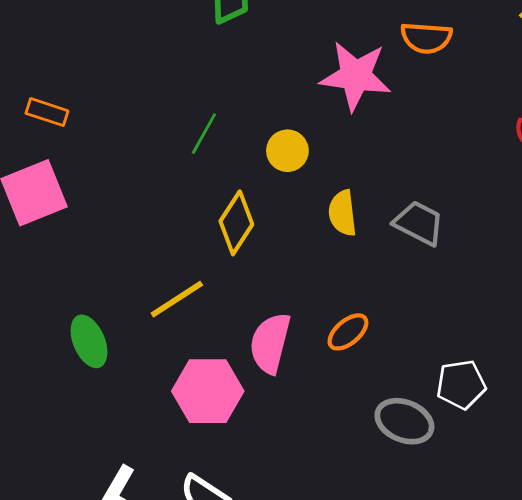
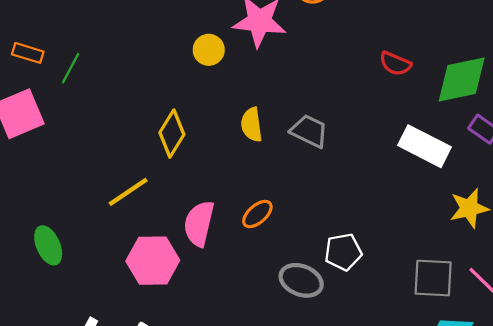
green line: (204, 134) -> (71, 68), moved
yellow circle: (287, 151) -> (209, 50), moved
green ellipse: (89, 341) -> (48, 245), moved

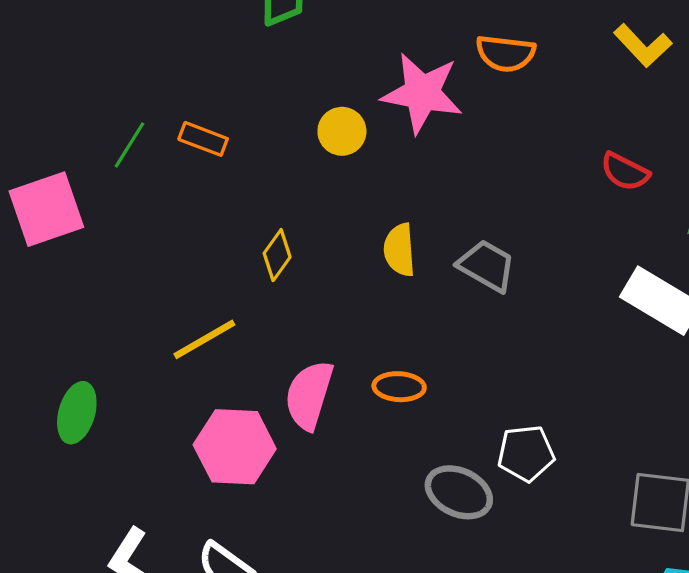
orange rectangle: (28, 53) -> (203, 139), moved
yellow diamond: (172, 134) -> (277, 255), size x0.7
orange ellipse: (257, 214) -> (399, 387), turned 40
green ellipse: (48, 245) -> (77, 413), turned 36

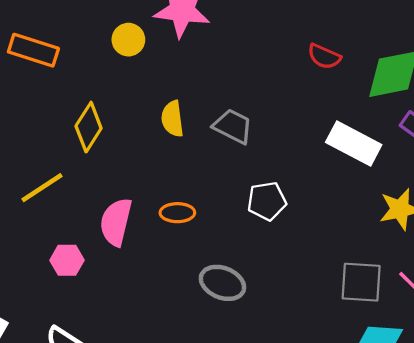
orange rectangle: (203, 139) -> (33, 50), size x1.5
yellow diamond: (277, 255) -> (89, 127), size x1.4
pink hexagon: (235, 447) -> (67, 260), size x0.6
white pentagon: (526, 453) -> (267, 201), moved

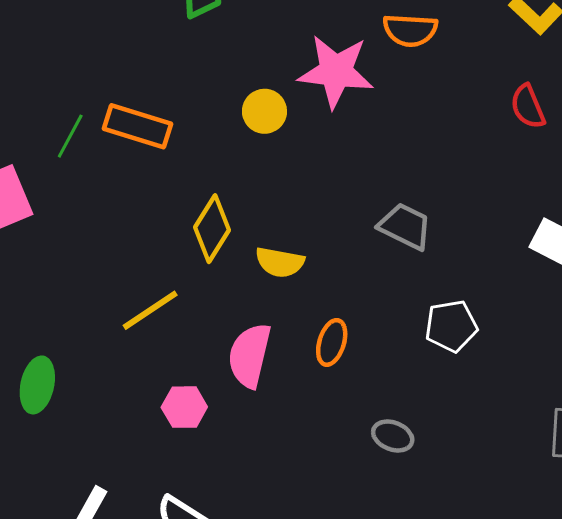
red semicircle: (324, 56) -> (528, 107), moved, turned 44
yellow semicircle: (172, 119) -> (280, 262), moved, turned -72
orange ellipse: (177, 213) -> (332, 342), turned -72
gray ellipse: (222, 283) -> (393, 436), size x0.7

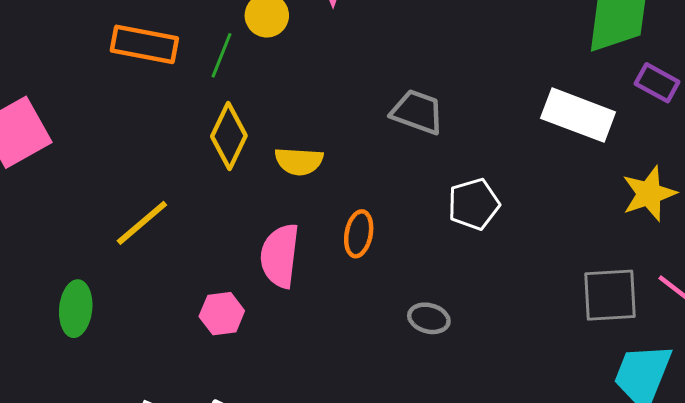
green line: (70, 136) -> (221, 55), moved
yellow line: (150, 310) -> (142, 223), moved

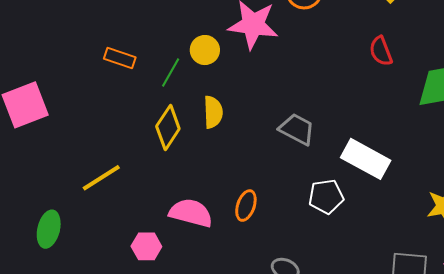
orange rectangle: (144, 44) -> (120, 58), size x0.7
white rectangle: (578, 115) -> (366, 159), moved
yellow semicircle: (299, 161) -> (213, 112), moved, turned -104
pink semicircle: (280, 256) -> (191, 213), turned 90

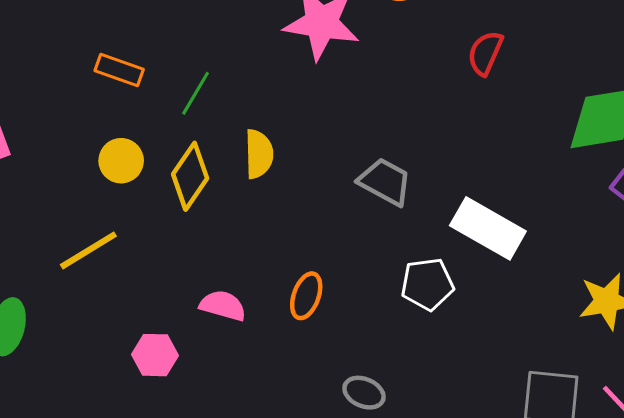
yellow circle: (205, 50) -> (121, 161), moved
red semicircle: (381, 51) -> (485, 53), moved, turned 44
pink semicircle: (191, 213) -> (223, 306), size x0.7

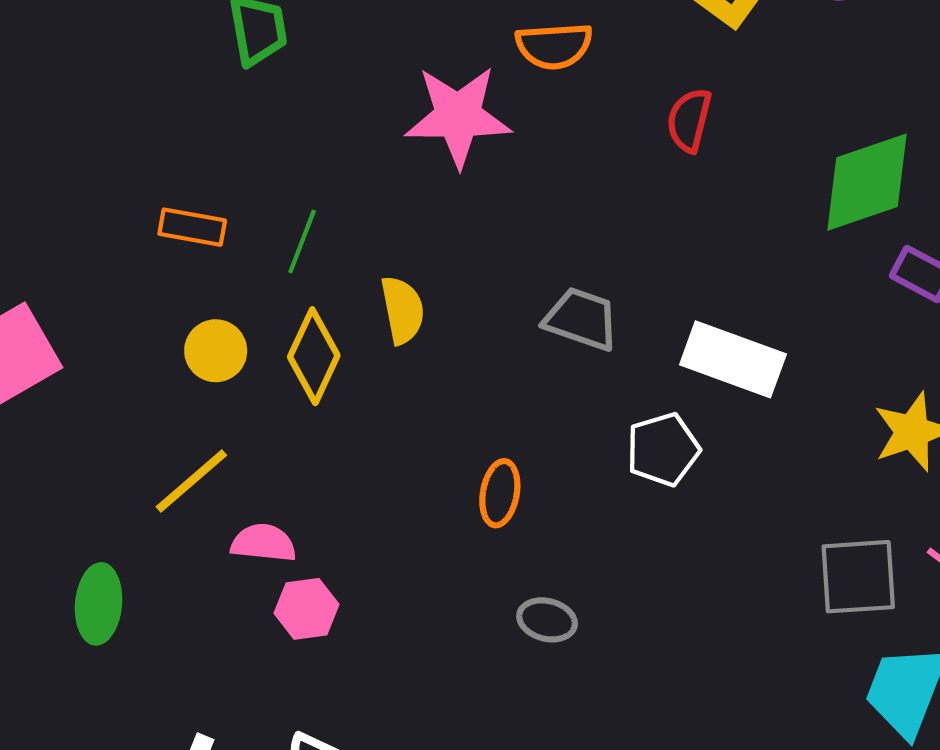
pink semicircle: (223, 306) -> (264, 543), moved
gray ellipse: (364, 393) -> (547, 620), moved

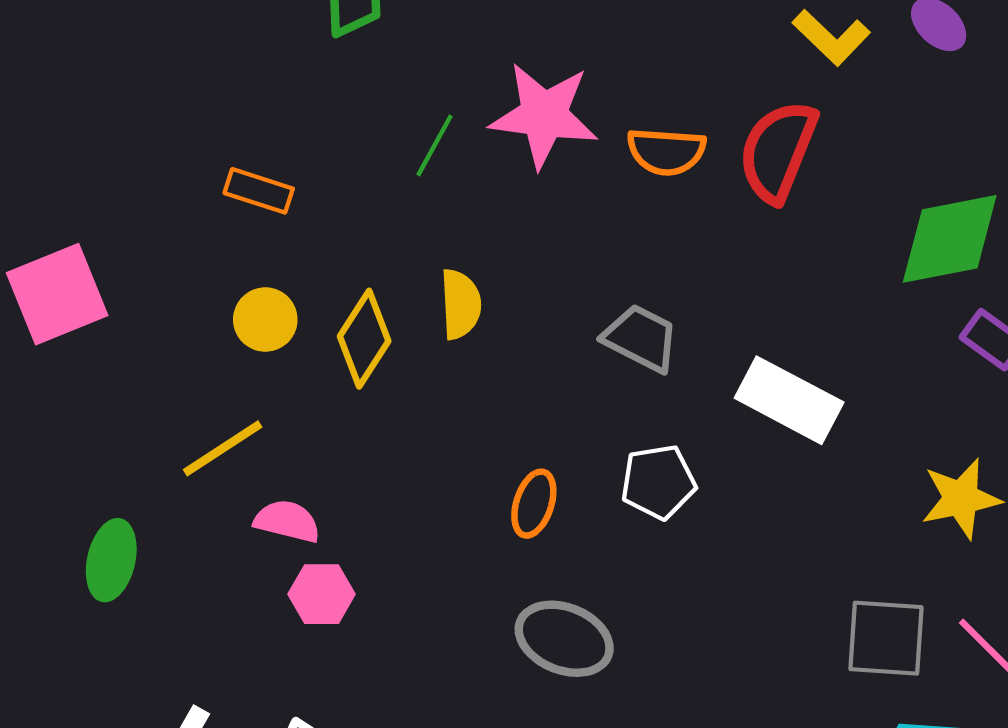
orange semicircle: (554, 46) -> (666, 151), moved
red semicircle: (689, 120) -> (778, 151), size x1.6
green line: (302, 241) -> (435, 145), moved
white pentagon: (663, 449) -> (658, 482), moved
gray ellipse: (547, 620) -> (564, 639), size x1.6

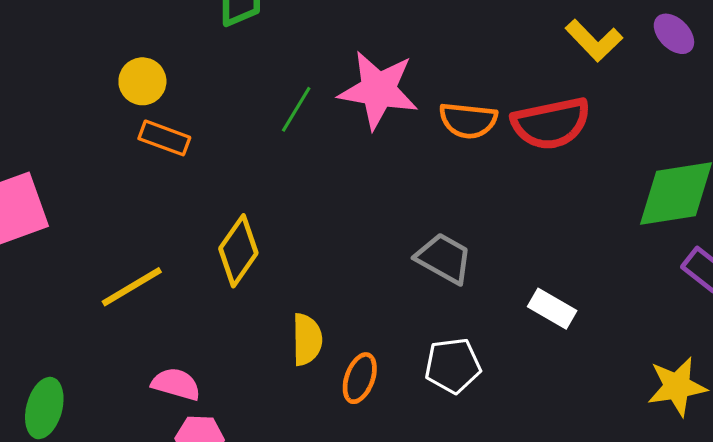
red semicircle: (778, 151) -> (551, 123), turned -126
yellow semicircle: (461, 304) -> (307, 339), moved
yellow circle: (265, 320) -> (142, 81), moved
white rectangle: (789, 400) -> (552, 309), size x0.6
yellow line: (223, 448) -> (132, 287), moved

